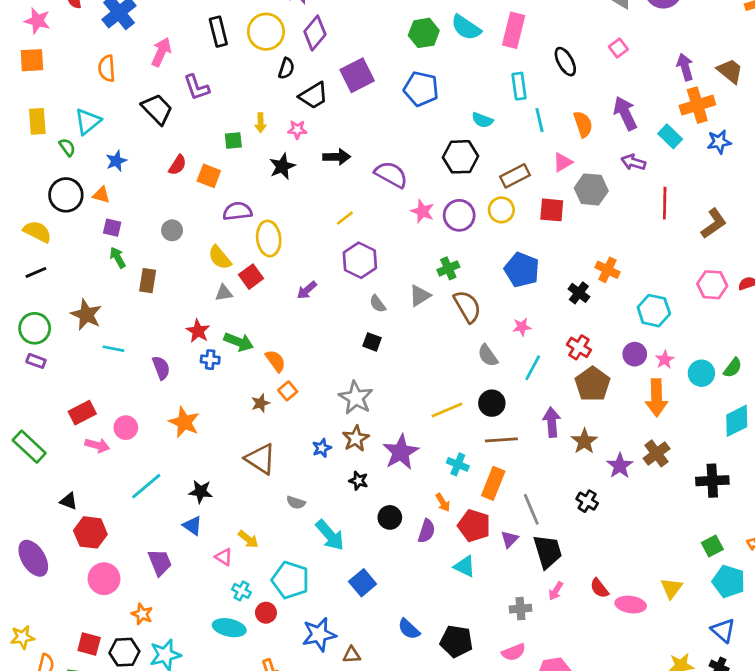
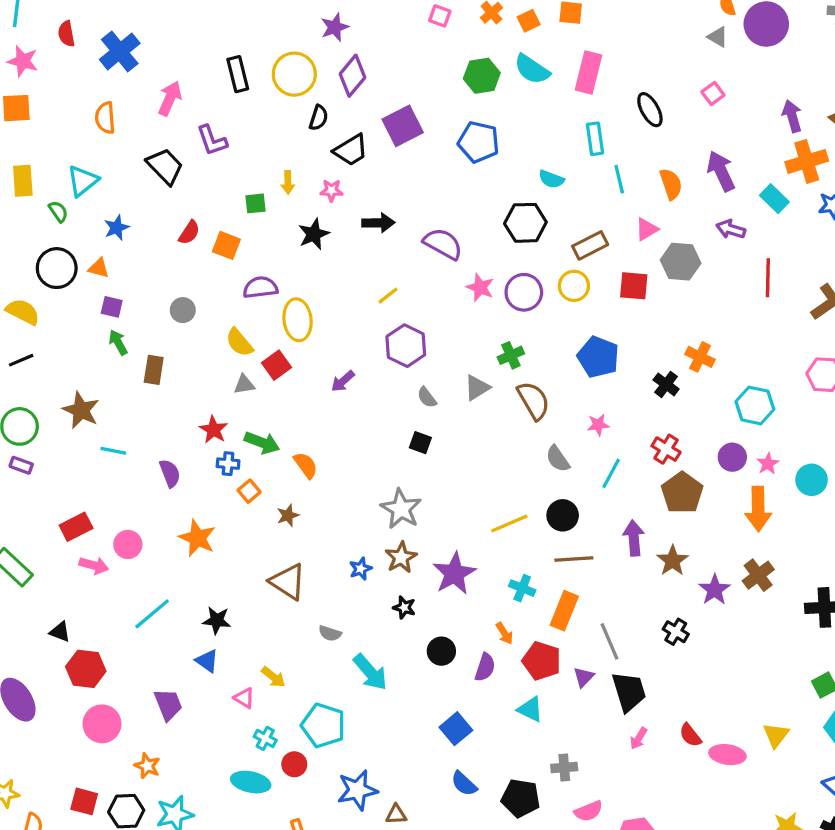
orange square: (288, 391) -> (249, 491), moved
blue square: (363, 583) -> (456, 729), moved
gray cross: (520, 609) -> (564, 767), moved

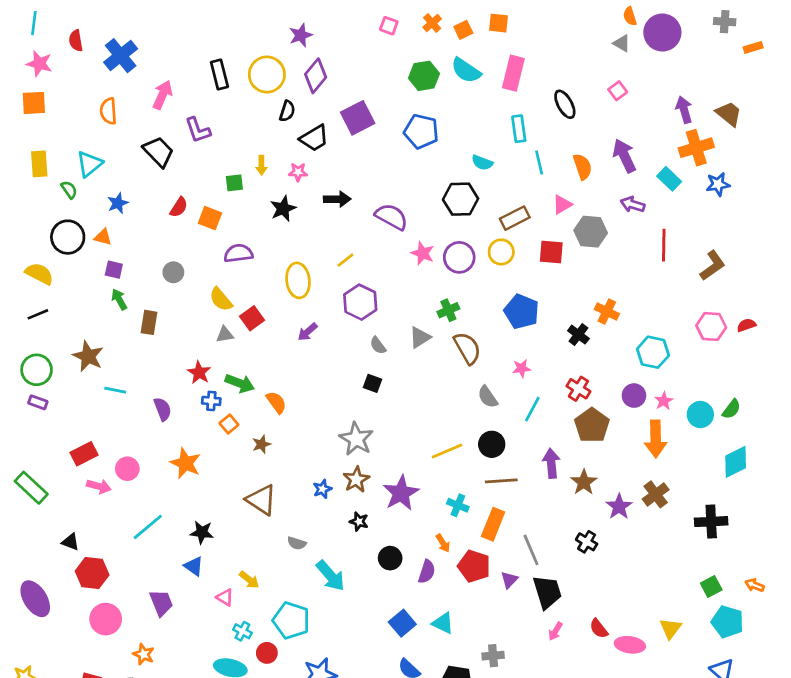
yellow ellipse: (298, 320) -> (298, 280), moved
cyan triangle: (530, 709) -> (443, 623), moved

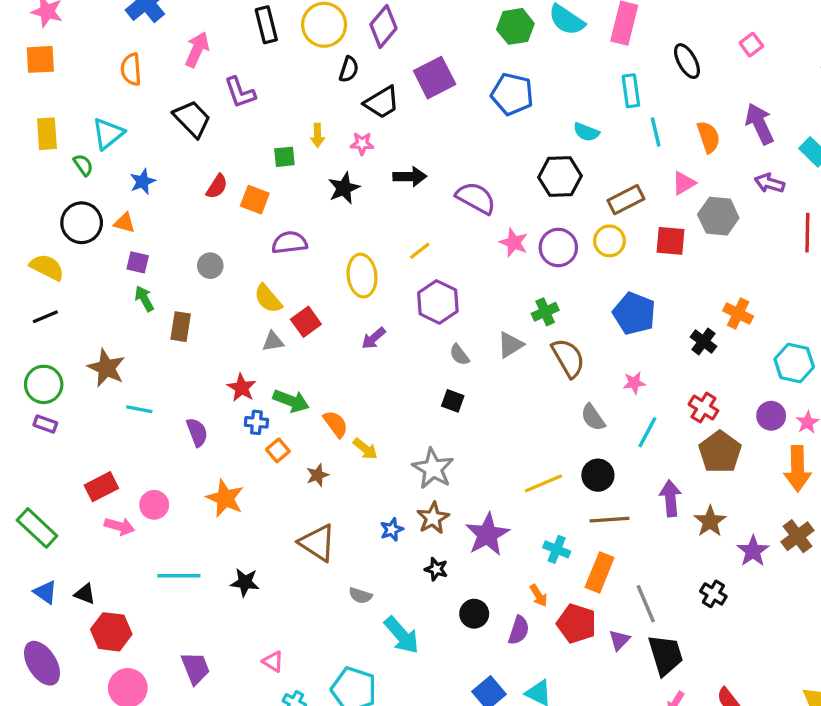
cyan line: (148, 527) -> (179, 576), turned 40
blue triangle: (194, 566) -> (45, 592), moved
yellow arrow: (249, 580) -> (365, 449), moved

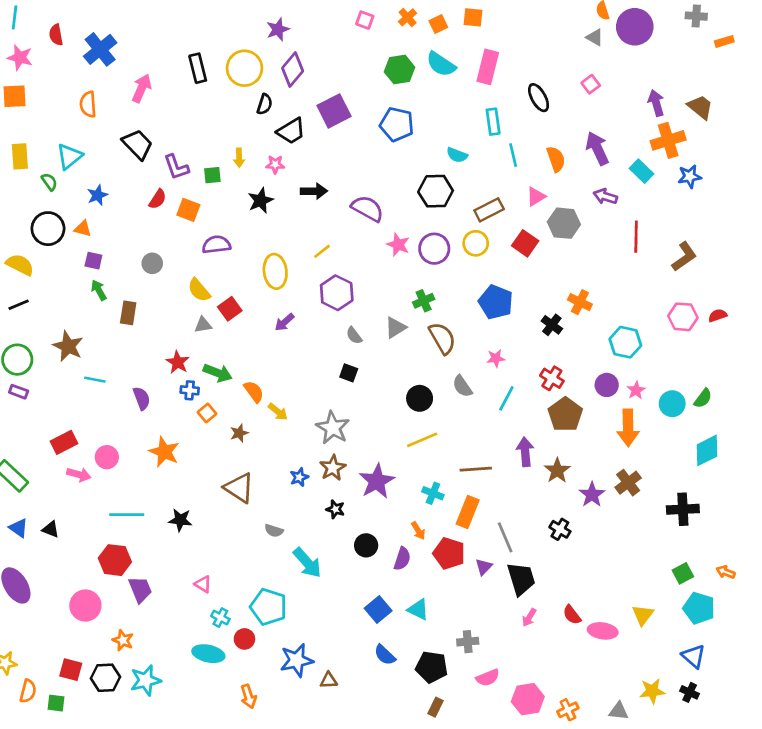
purple L-shape: (240, 92) -> (176, 167), moved
red square: (670, 241) -> (525, 243), turned 30
black circle: (598, 475) -> (420, 398), moved
red hexagon: (111, 632) -> (115, 560), moved

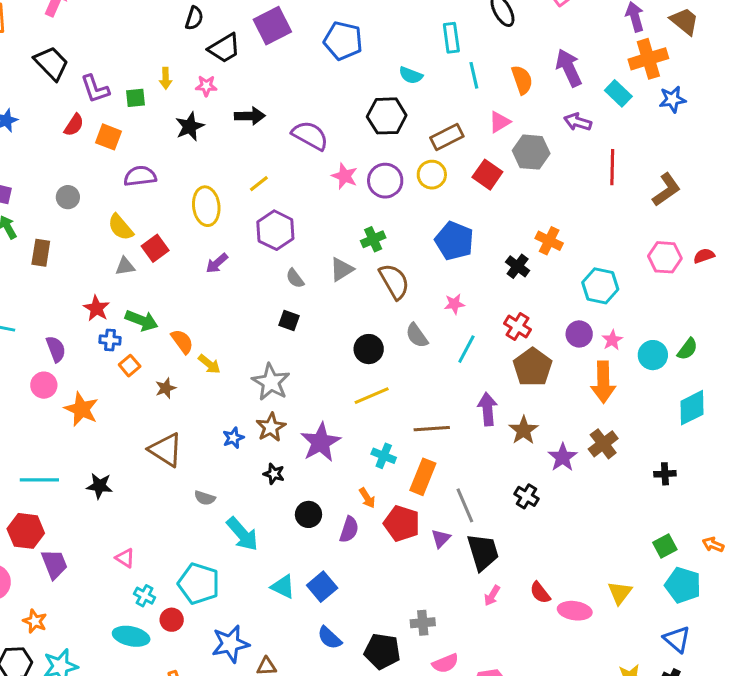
pink circle: (107, 457) -> (44, 385), moved
black cross: (683, 509) -> (665, 474), size x0.6
cyan triangle: (418, 610) -> (283, 587), moved

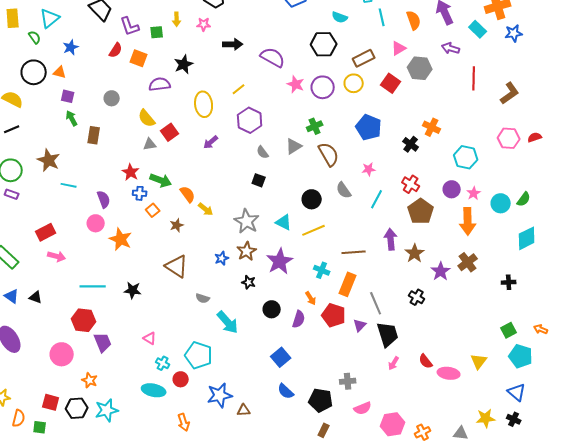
black star: (190, 126) -> (184, 64), moved
cyan triangle: (283, 587) -> (284, 222), moved

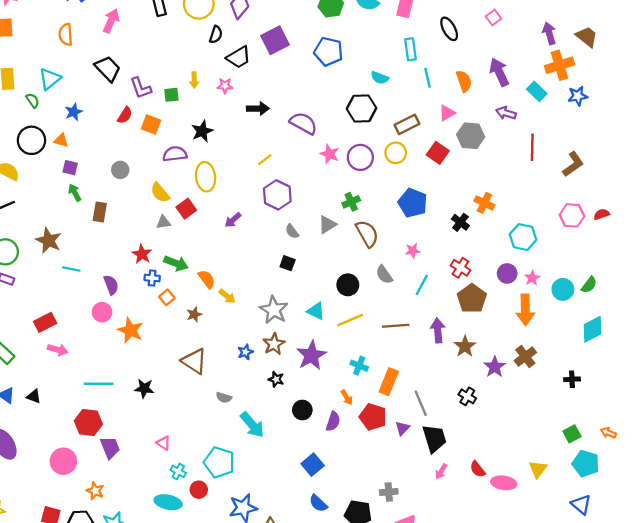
yellow ellipse: (204, 104) -> (206, 177), moved
brown line: (354, 252) -> (396, 326), moved

